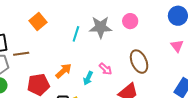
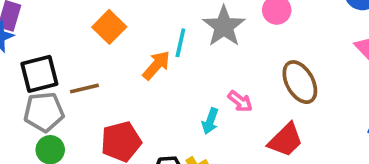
gray star: (101, 27) -> (224, 26), turned -30
orange arrow: (63, 71) -> (156, 65), moved

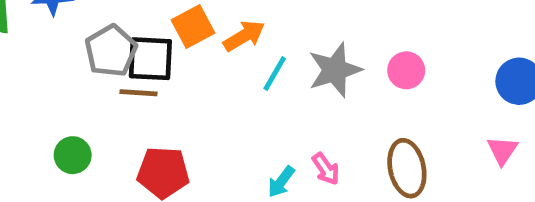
orange arrow: (156, 65) -> (244, 36), moved
black square: (39, 74) -> (150, 59), moved
gray pentagon: (44, 112) -> (111, 51), moved, turned 30

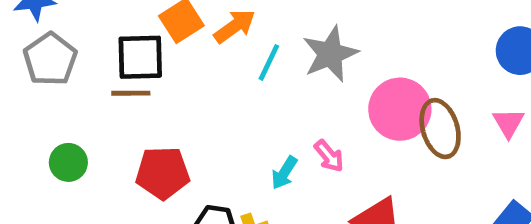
gray pentagon: (111, 51) -> (50, 59), moved
pink circle: (406, 70) -> (400, 109), moved, size x1.6
brown ellipse: (407, 168) -> (440, 129), moved

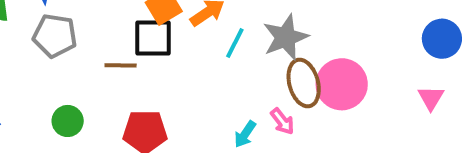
black square: (140, 57) -> (153, 38), moved
gray pentagon: (50, 59) -> (55, 36), turned -30
brown ellipse: (440, 129) -> (304, 83), moved

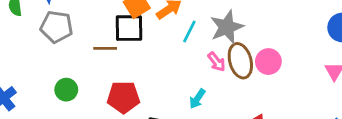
pink circle: (342, 84) -> (268, 62), size x0.7
pink arrow: (282, 121) -> (217, 62), moved

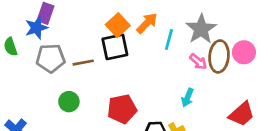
brown line: (105, 48) -> (83, 63), moved
brown ellipse: (240, 61) -> (219, 56), turned 32
green circle: (66, 90) -> (69, 102), moved

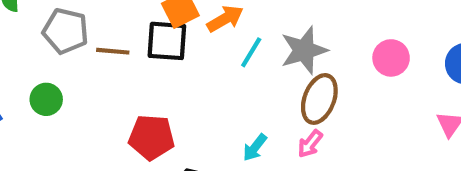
pink circle: (244, 52) -> (391, 58), moved
pink arrow: (198, 61) -> (310, 144), moved, turned 72
green circle: (69, 102) -> (46, 99), moved

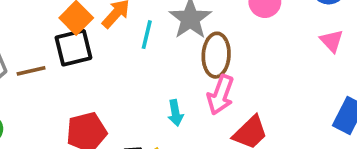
pink arrow: (310, 144) -> (220, 95), size x1.5
cyan arrow: (255, 147) -> (175, 113), turned -30

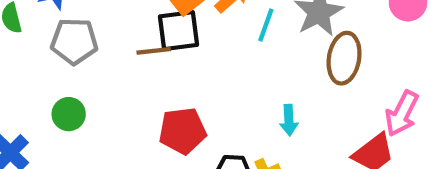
brown line: (31, 71) -> (154, 51), moved
pink arrow: (220, 95) -> (402, 113), moved

